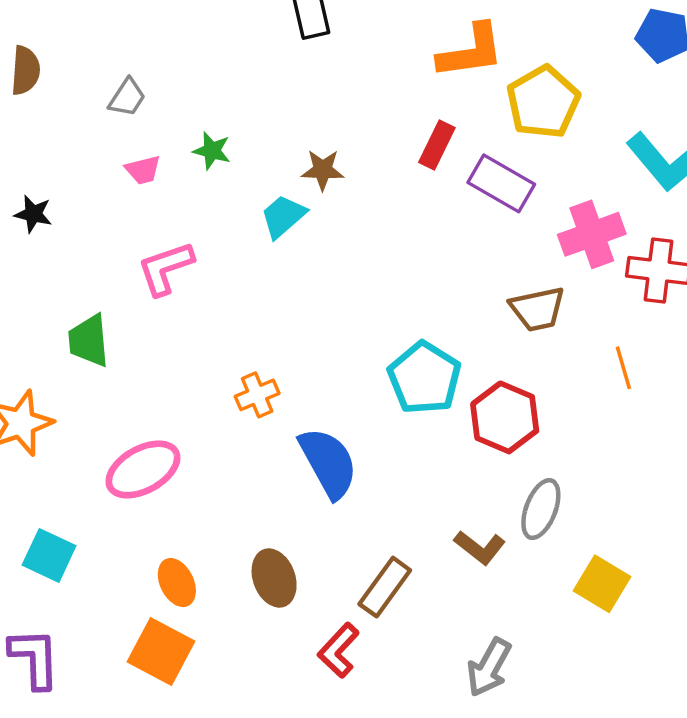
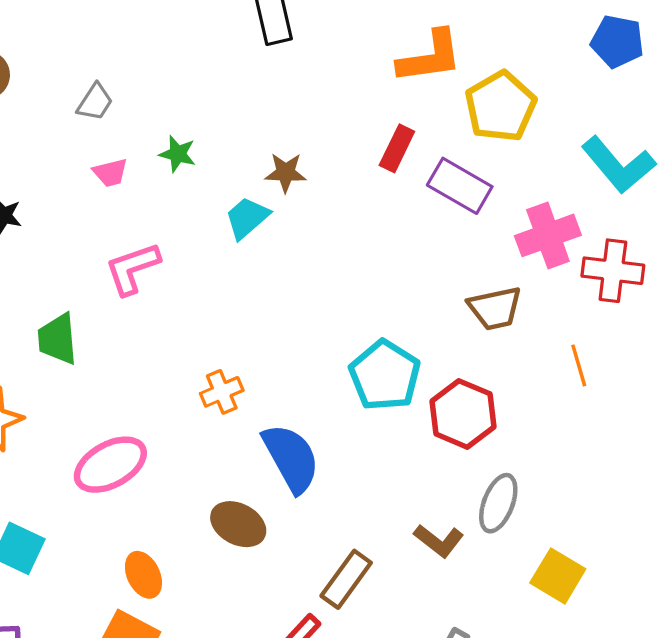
brown ellipse: (274, 578) -> (238, 524), moved, turned -42

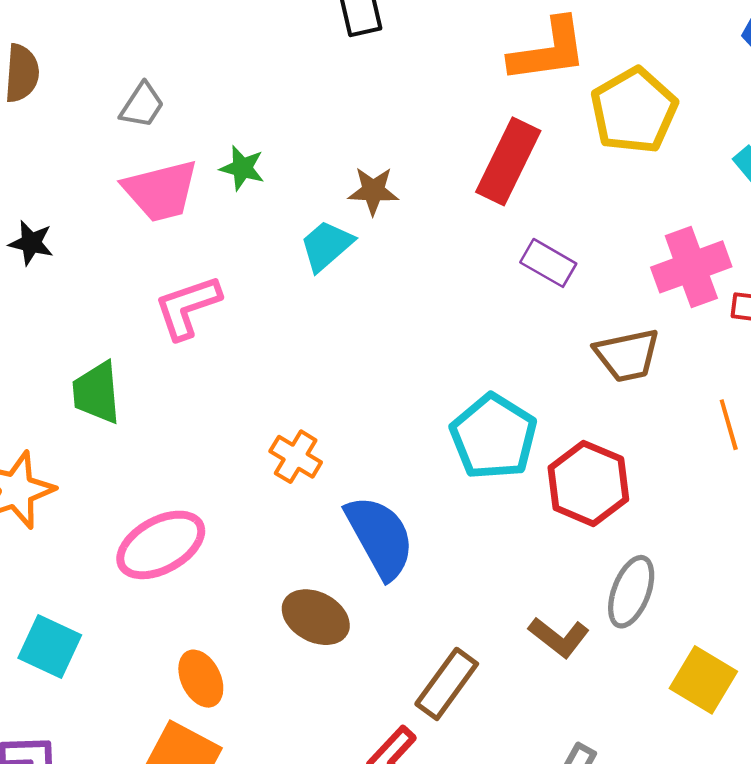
red rectangle: (397, 148) -> (508, 161), size x1.5
pink trapezoid: (110, 173) -> (161, 191), size x1.8
purple rectangle: (460, 186) -> (548, 263), moved, size x0.7
orange cross: (222, 392) -> (296, 457), turned -36

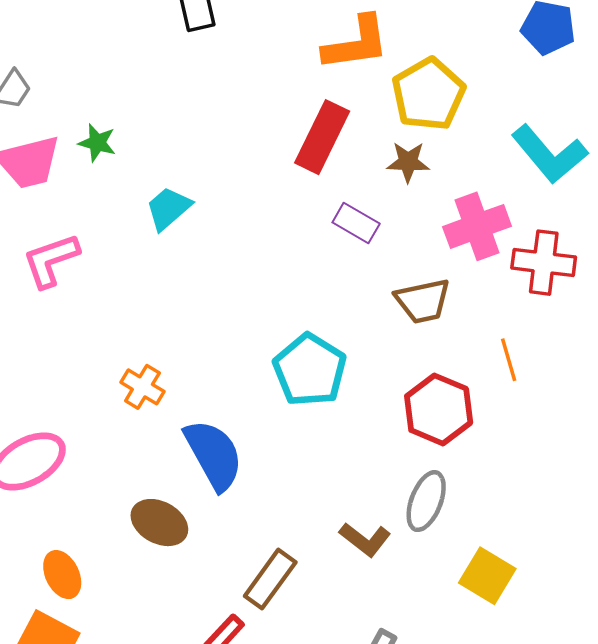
brown star: (373, 191) -> (408, 162), moved
red hexagon: (588, 483) -> (439, 409), moved

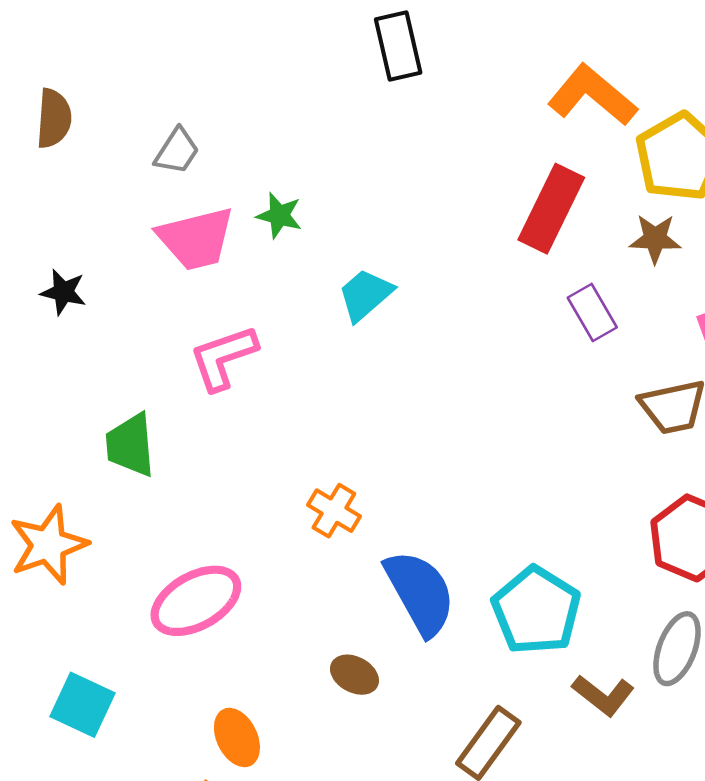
orange L-shape: (356, 43) -> (592, 95), turned -132
purple rectangle: (356, 223) -> (592, 312), turned 30
cyan pentagon: (310, 370) -> (536, 610), moved
brown ellipse: (159, 523) -> (354, 675), size x0.7

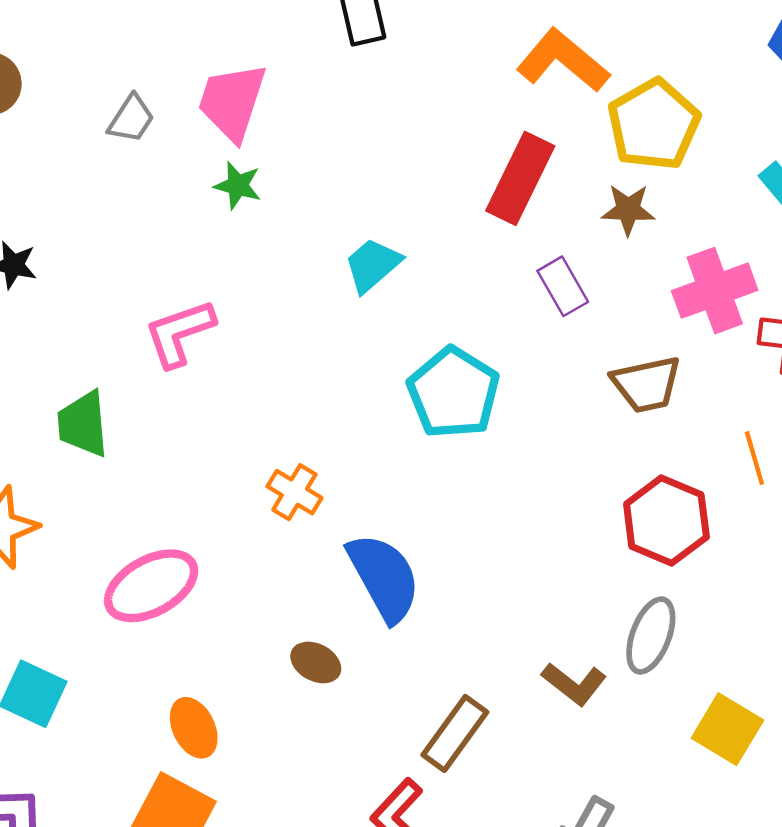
pink trapezoid: (196, 239) -> (232, 102), moved, turned 122
cyan trapezoid: (365, 295) -> (373, 265), moved
cyan pentagon: (536, 610) -> (453, 393), moved

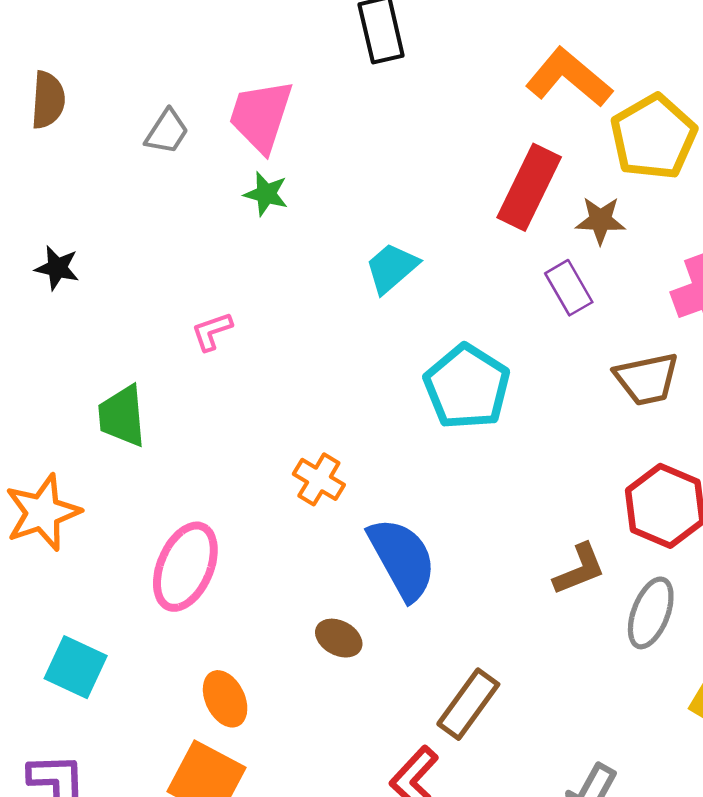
brown star: (628, 210) -> (600, 220), moved
pink L-shape: (179, 333) -> (212, 331), size x0.6
pink ellipse: (151, 586) -> (185, 567), turned -38
brown L-shape: (574, 684) -> (579, 569), moved, turned -60

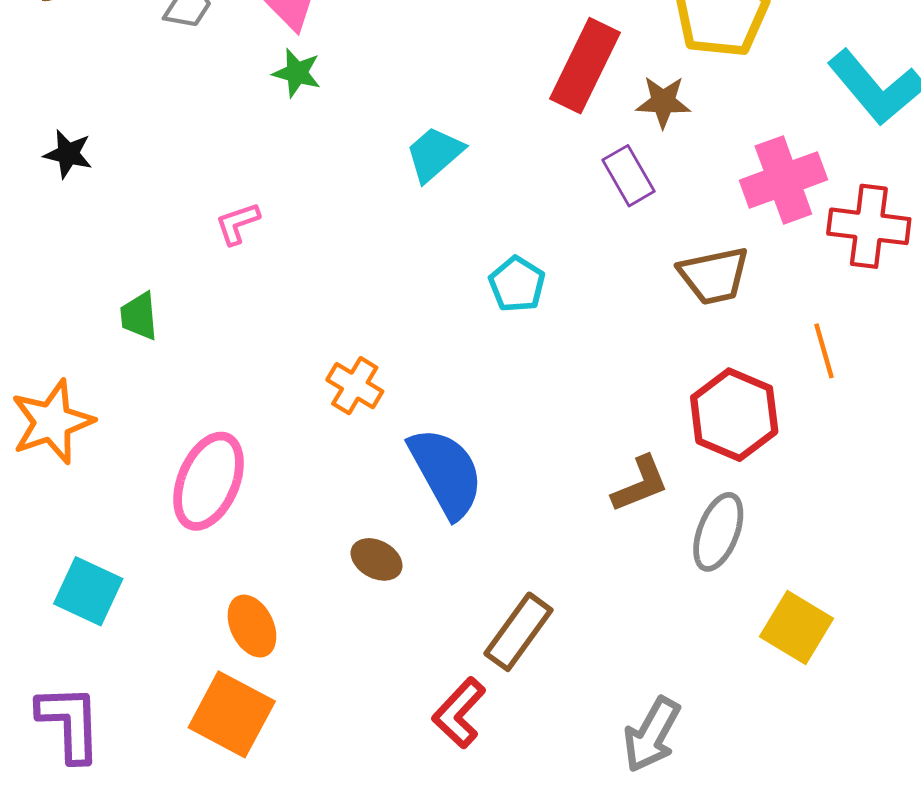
cyan pentagon: (467, 387) -> (517, 284), size x0.6
green trapezoid: (122, 416) -> (139, 316), size x0.7

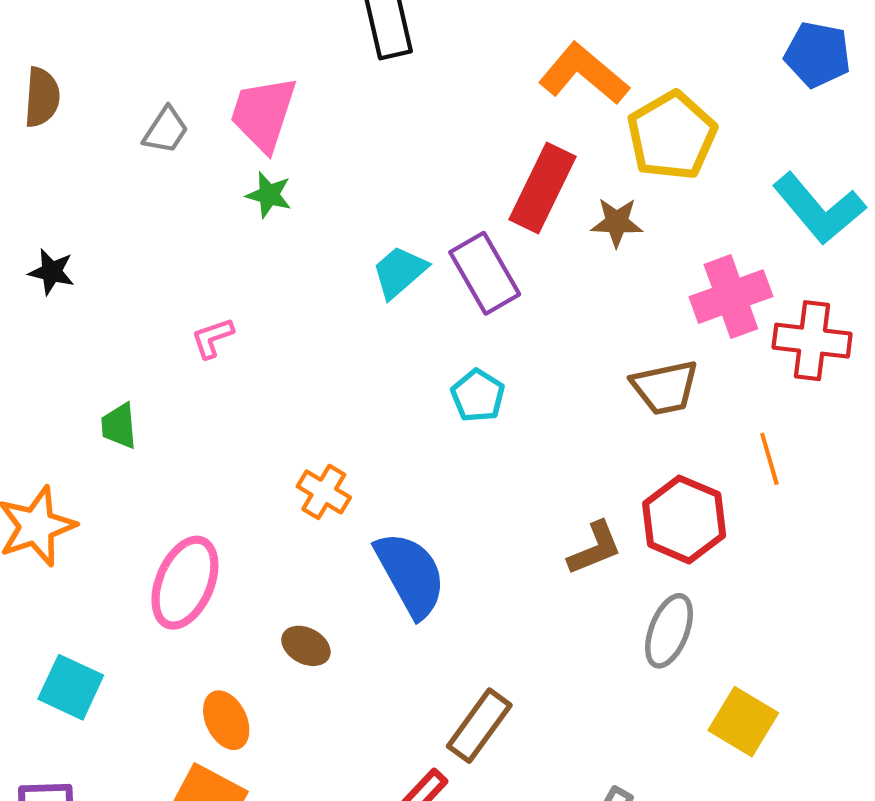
purple rectangle: (628, 176) -> (485, 273), moved, size x1.4
brown L-shape: (640, 484) -> (595, 548), moved
brown ellipse: (377, 559) -> (306, 646), moved

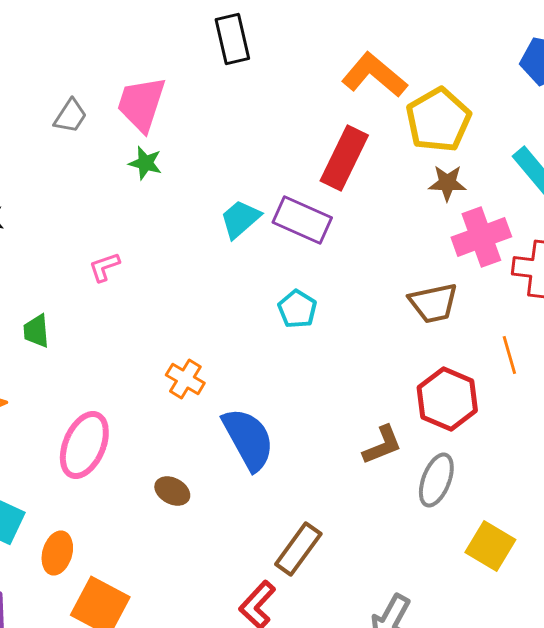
brown star: (617, 222) -> (447, 183), moved
purple rectangle: (485, 273) -> (302, 220), turned -36
brown L-shape: (595, 548) -> (382, 445), moved
orange ellipse: (226, 720) -> (57, 553), moved, turned 42

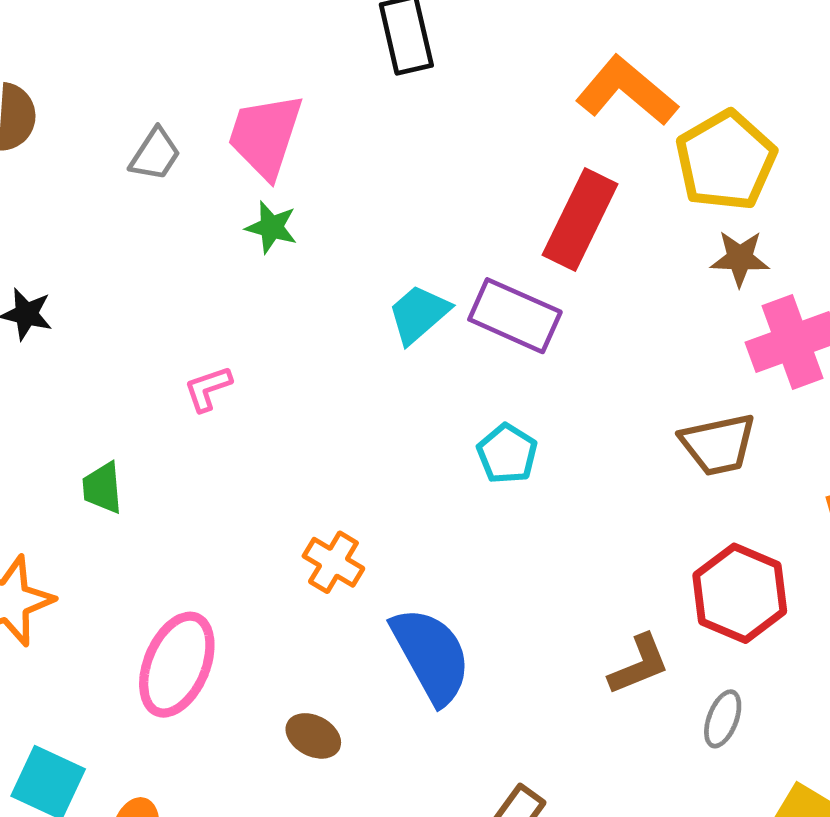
gray ellipse: (436, 480) -> (723, 719), size x0.7

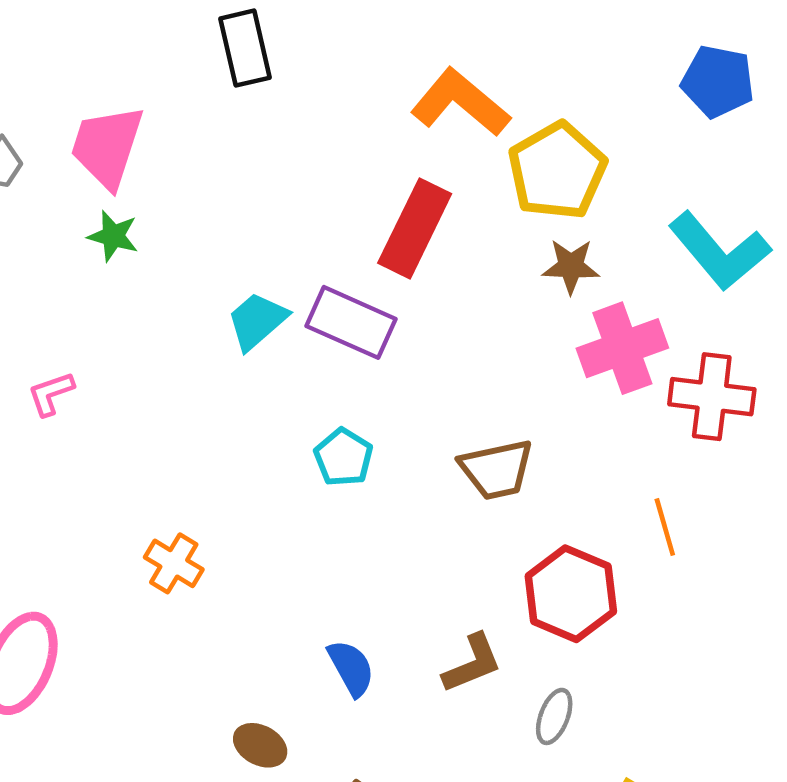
brown trapezoid: (718, 444) -> (497, 469), moved
blue semicircle: (431, 655) -> (351, 668), moved, size x0.6
brown ellipse: (313, 736) -> (260, 745), moved

